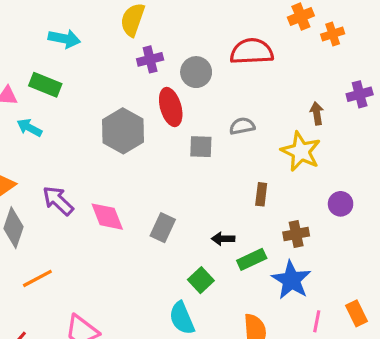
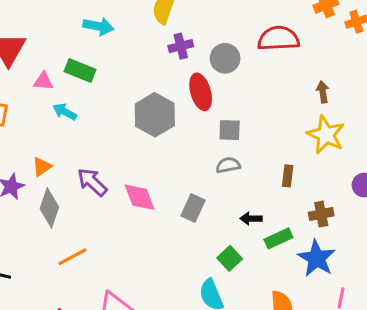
brown arrow: (317, 113) -> (323, 92), moved
gray semicircle: (242, 126) -> (228, 165), moved

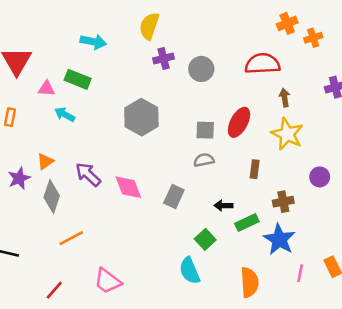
red semicircle: (278, 38) -> (262, 64), moved
red ellipse: (201, 92) -> (239, 122), moved, turned 44

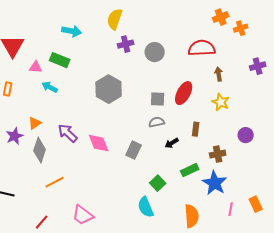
yellow star: (287, 134) -> (221, 102), size x0.7
black arrow: (223, 206) -> (172, 143), moved, turned -32

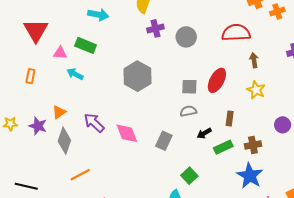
purple star: (15, 136) -> (38, 126), turned -30
green rectangle: (190, 170) -> (223, 147), moved

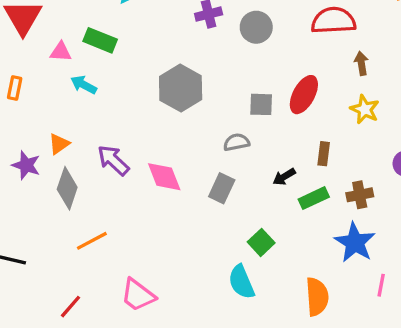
gray semicircle: (188, 111) -> (236, 142), moved

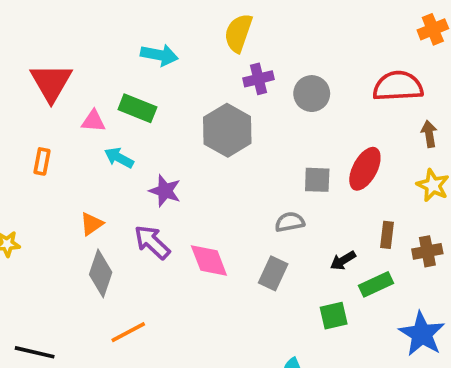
gray hexagon: (181, 88) -> (227, 130), moved
purple star: (26, 165) -> (165, 191), moved
brown cross: (360, 195) -> (427, 251), moved
green square: (261, 242) -> (334, 316), moved, turned 30

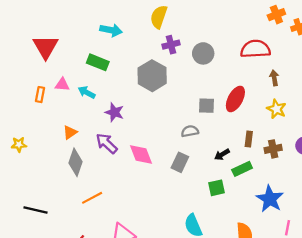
pink triangle: (93, 121) -> (62, 85), moved

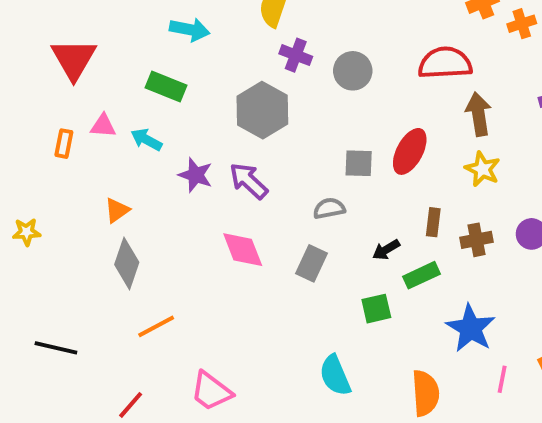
purple cross: (171, 45) -> (296, 55), turned 35
brown arrow: (274, 78) -> (479, 114), size x1.5
purple arrow: (107, 143) -> (249, 181), moved

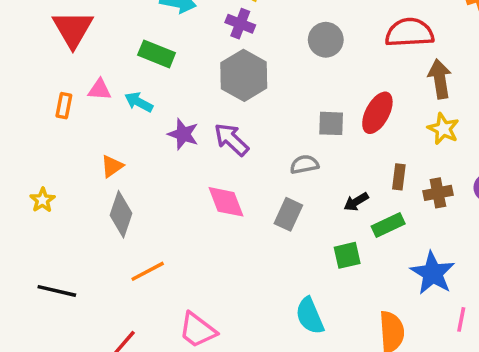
purple cross: (296, 55) -> (240, 24), moved
yellow star: (27, 232) -> (43, 200), moved, turned -30

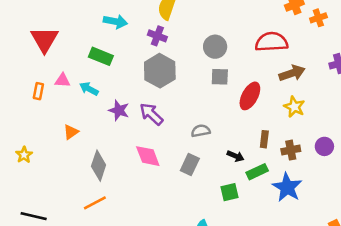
brown arrow: (440, 79) -> (292, 73), turned 80
gray square: (331, 123) -> (220, 77), moved
black arrow: (356, 202) -> (235, 156), turned -126
gray diamond: (121, 214) -> (99, 166), moved
blue star: (433, 273) -> (287, 187), moved

